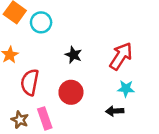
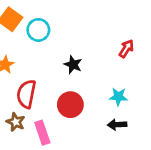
red arrow: (121, 56) -> (126, 49), moved, size x0.6
cyan star: (126, 89) -> (118, 97), moved
brown star: (20, 120) -> (16, 122), moved

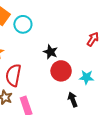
red circle: (70, 105) -> (61, 71), moved
black arrow: (117, 125) -> (73, 100), moved, turned 72

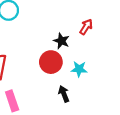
black star: (50, 52) -> (61, 41), moved

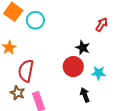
red arrow: (86, 27) -> (102, 24), moved

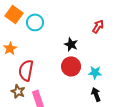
black star: (83, 48) -> (71, 44), moved
black arrow: (85, 95) -> (96, 94), moved

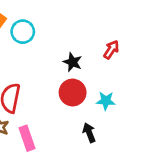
red arrow: (98, 26) -> (111, 50), moved
black arrow: (96, 94) -> (89, 133), moved

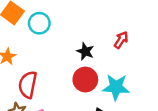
cyan star: (106, 101) -> (116, 87), size x1.5

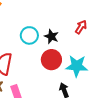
cyan circle: (39, 23) -> (29, 35), moved

